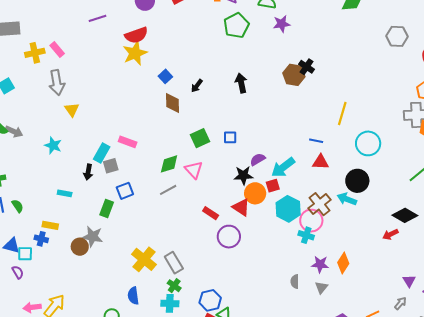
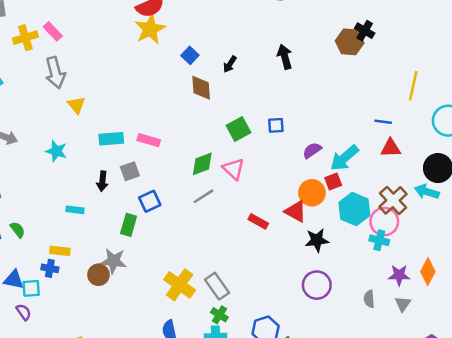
cyan rectangle: (102, 153) -> (111, 139), moved, turned 60
black star: (243, 175) -> (317, 240), moved
purple circle: (229, 237) -> (317, 285), moved

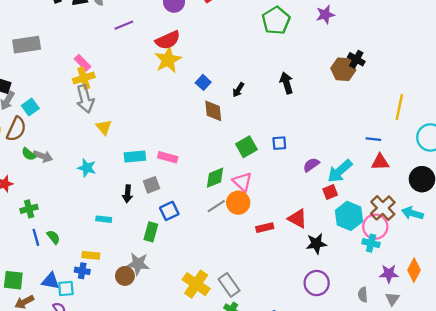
yellow cross: (25, 38) -> (84, 78), moved
cyan arrow: (427, 192) -> (412, 213), moved
orange circle: (312, 193) -> (238, 203), moved
red rectangle: (258, 221) -> (265, 228), turned -42

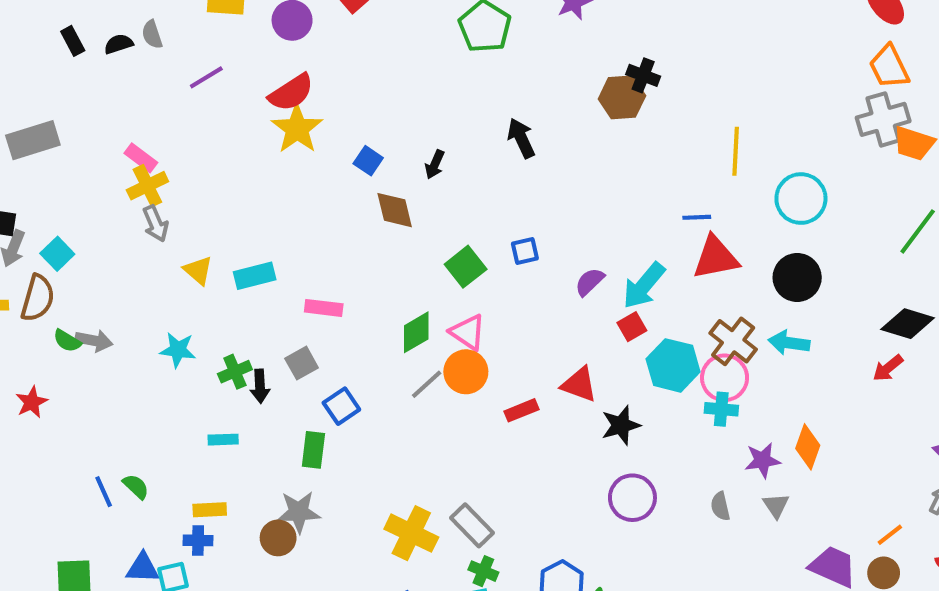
gray arrow: (85, 99) -> (156, 224), size x0.7
cyan rectangle: (135, 156) -> (255, 276), moved
red triangle: (380, 162) -> (716, 258), size x1.4
green cross: (29, 209) -> (235, 372), moved

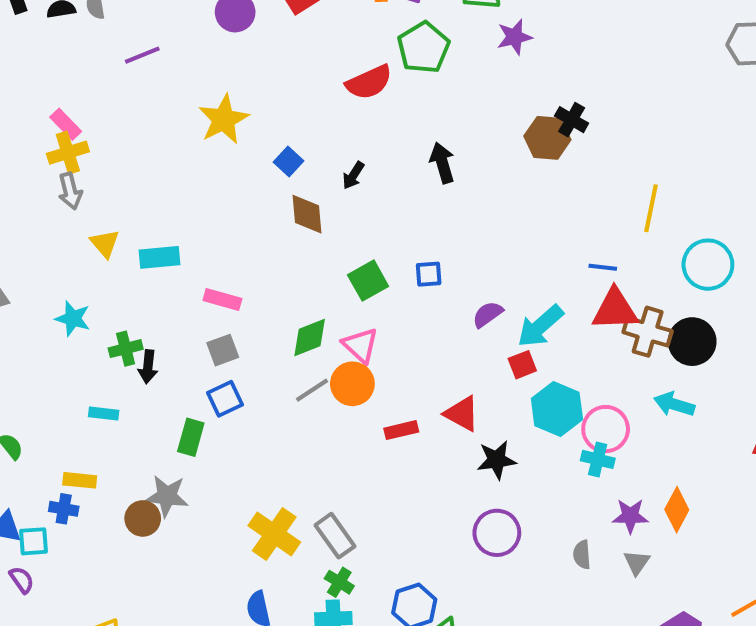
red semicircle: (291, 93) -> (369, 82), moved
brown cross: (733, 341) -> (648, 332), moved, turned -30
gray square: (302, 363) -> (223, 350), moved

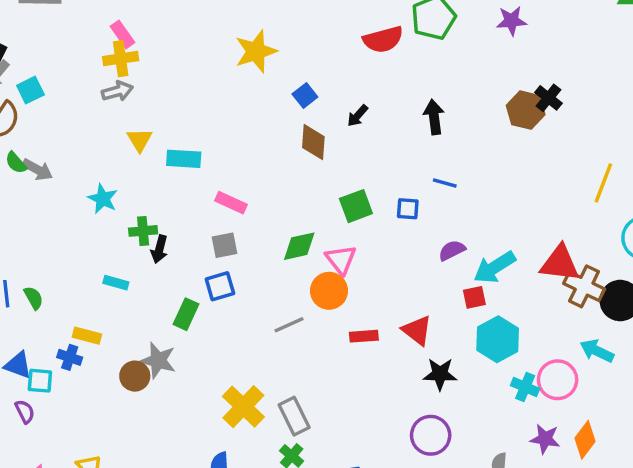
gray arrow: (70, 191) -> (117, 91), turned -100
blue line: (603, 267) -> (445, 183), moved
gray line: (312, 390) -> (289, 325), moved
pink circle: (606, 429) -> (558, 380), moved

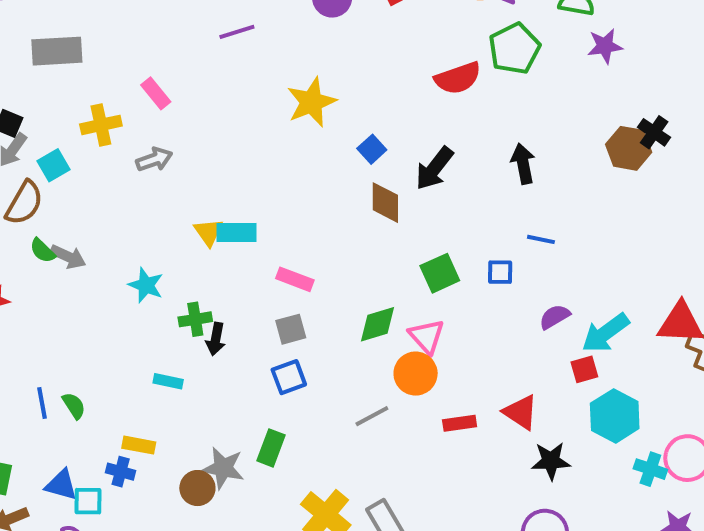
yellow cross: (121, 59) -> (101, 125), moved
black arrow: (358, 116) -> (434, 168), size x1.6
yellow triangle: (140, 140) -> (208, 232), moved
green rectangle: (186, 314) -> (271, 448), moved

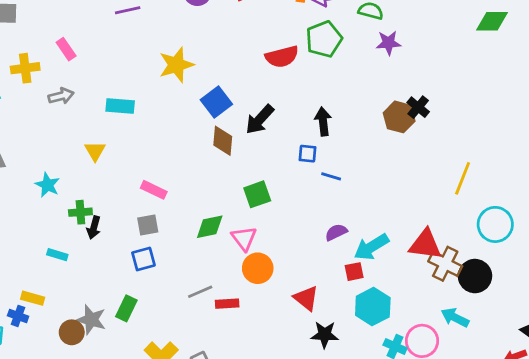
blue square: (372, 149) -> (216, 102), size x1.5
cyan rectangle: (237, 232) -> (120, 106), moved
blue square: (500, 272) -> (307, 154), moved
orange circle: (416, 374) -> (258, 268), moved
red rectangle: (460, 423) -> (227, 304), moved

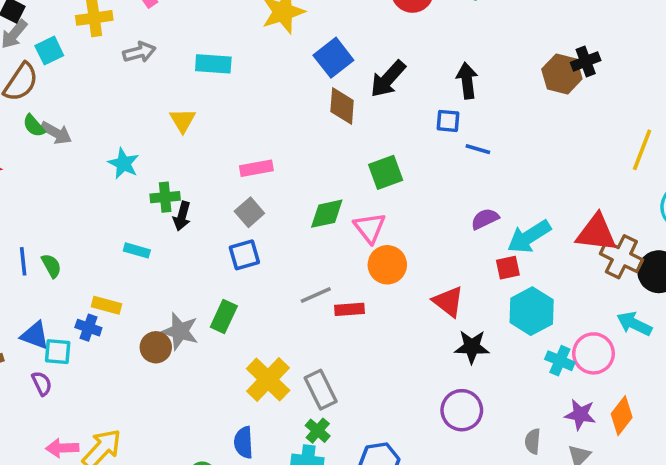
black cross: (418, 107) -> (586, 61), turned 30
pink rectangle: (154, 190) -> (256, 168), turned -35
gray square: (148, 225) -> (249, 212), turned -30

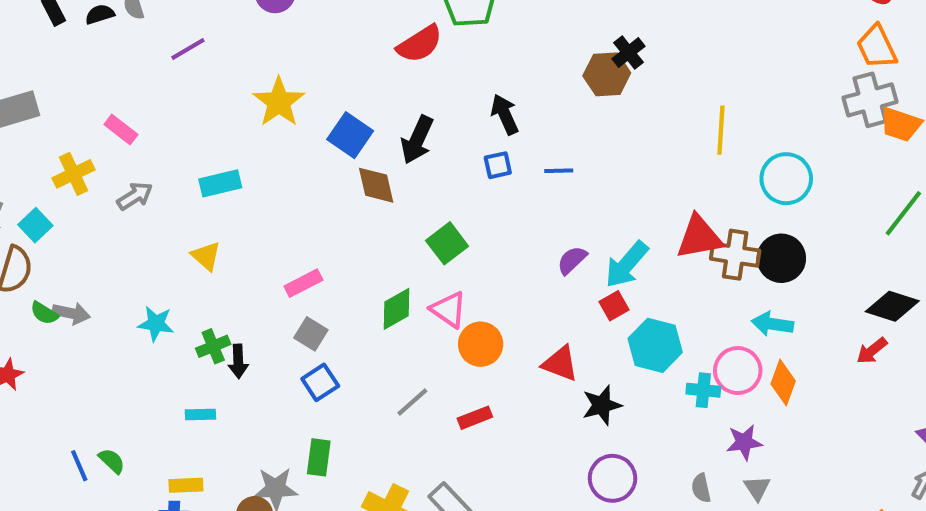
blue line: (478, 149) -> (559, 171), moved
red rectangle: (350, 309) -> (475, 418), moved
orange diamond: (622, 416) -> (783, 383), moved

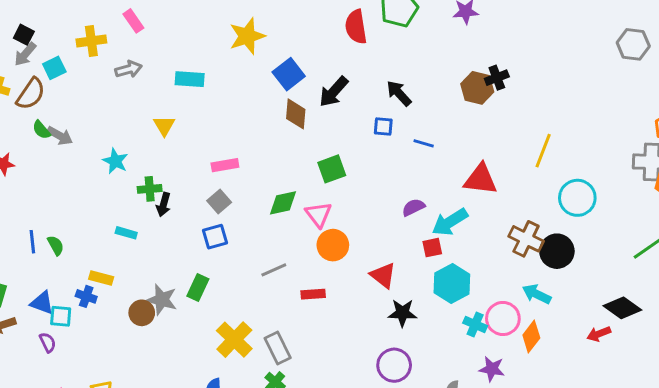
red semicircle: (420, 44) -> (356, 27), turned 96
black arrow: (505, 114) -> (399, 93), turned -36
red triangle: (699, 237) -> (480, 179), moved

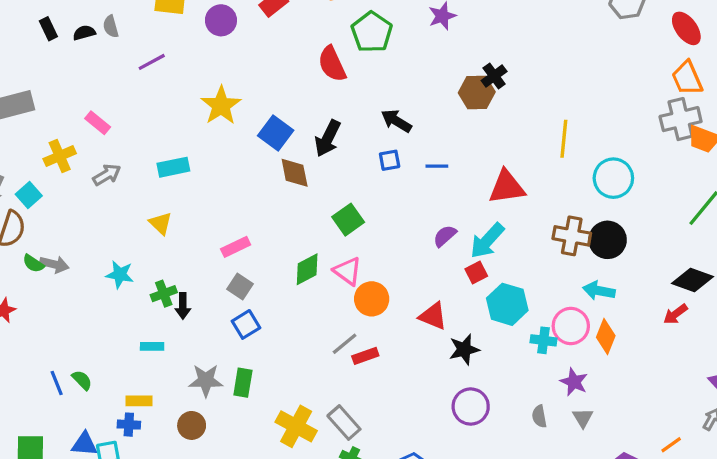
gray line: (274, 270) -> (345, 344), moved
gray star: (162, 300) -> (206, 380), moved
purple star: (492, 369) -> (574, 382), turned 30

